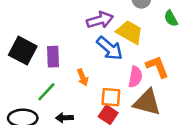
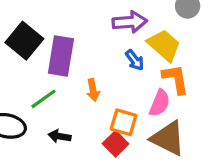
blue arrow: (110, 48) -> (135, 60), size x0.6
purple rectangle: (53, 57) -> (61, 56), size x1.4
orange L-shape: (157, 67) -> (176, 79), moved

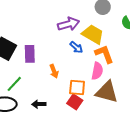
purple rectangle: (61, 56) -> (30, 54), size x0.7
green line: (44, 99) -> (14, 84), moved

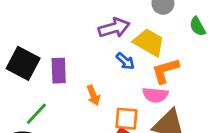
orange L-shape: (104, 54) -> (165, 71), turned -85
pink semicircle: (97, 71) -> (155, 95), turned 84

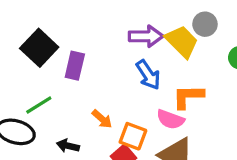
yellow trapezoid: (149, 42) -> (182, 41), moved
blue arrow: (125, 61) -> (148, 75), size x1.4
orange arrow: (93, 95) -> (102, 119), moved, turned -42

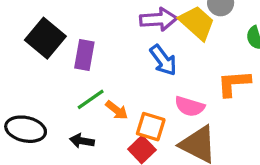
orange L-shape: (188, 97) -> (234, 83), moved
green line: (39, 105) -> (91, 99), moved

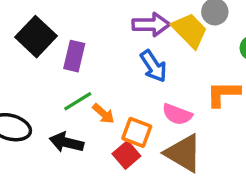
black arrow: (82, 141) -> (66, 142), size x1.4

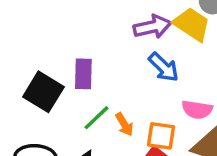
black square: (36, 37) -> (43, 92), moved
orange arrow: (103, 114) -> (124, 124), turned 30

